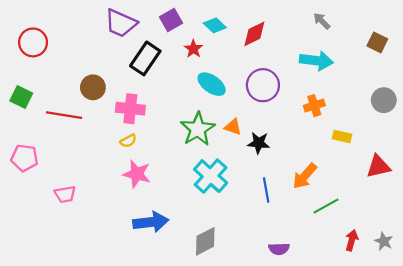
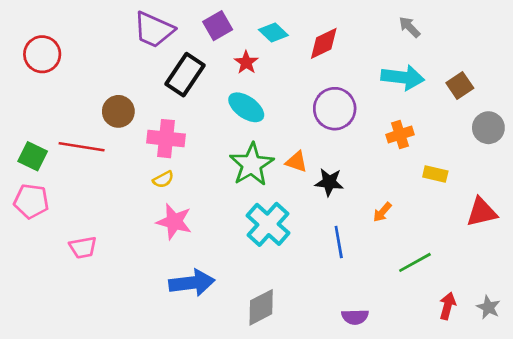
brown square: (377, 42) -> (460, 86), moved, turned 30
cyan ellipse: (212, 84) -> (246, 107), moved
green square: (21, 97) -> (33, 156), moved
orange arrow: (305, 176) -> (382, 212), moved, size x0.6

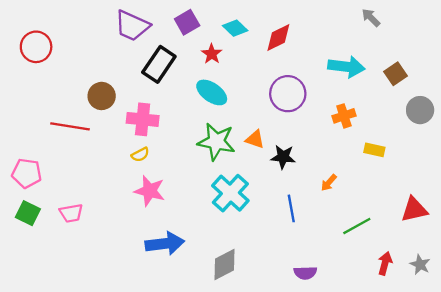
gray arrow: (409, 27) -> (371, 18), moved
green square: (33, 156) -> (28, 213), moved
green star: (252, 164) -> (216, 142), turned -30
red triangle: (482, 212) -> (414, 210), moved

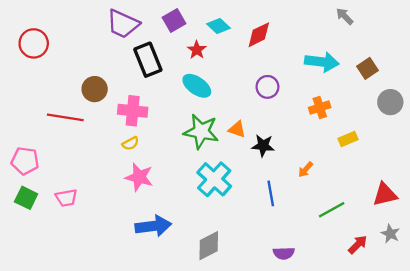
black rectangle: (159, 64) -> (148, 60), turned -56
purple circle: (288, 94) -> (267, 87), size x0.7
yellow rectangle: (374, 150) -> (348, 139), turned -36
red arrow: (385, 263) -> (358, 245), turned 30
gray star: (420, 265) -> (390, 234), moved

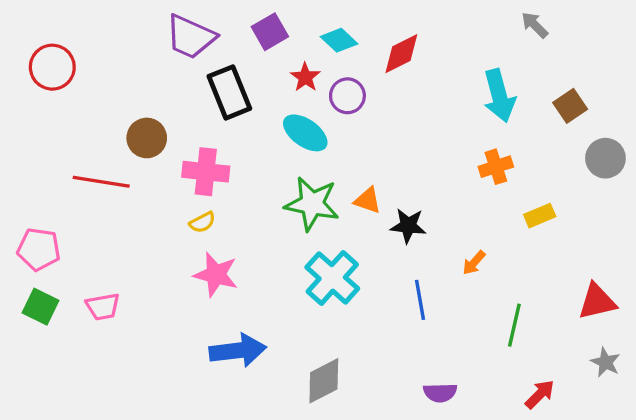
cyan arrow: (322, 62) -> (499, 96), turned 68
purple circle: (267, 87) -> (347, 96), moved
green line: (332, 210) -> (514, 325), turned -48
red arrow: (358, 245) -> (540, 394), moved

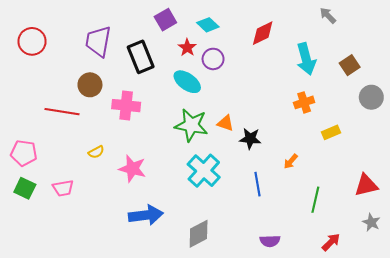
purple trapezoid: (191, 37) -> (98, 41), moved, turned 76
red diamond: (401, 54) -> (263, 33), moved
yellow semicircle: (202, 222) -> (96, 152), moved

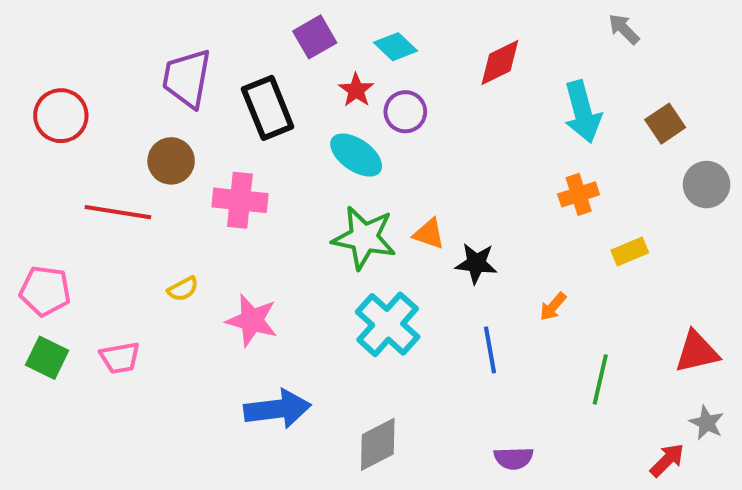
red circle: (32, 41) -> (61, 116), moved
red arrow: (331, 242) -> (667, 460), moved

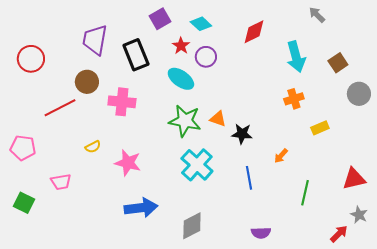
red line: (118, 212) -> (60, 108), turned -36
green square: (47, 358) -> (24, 203), moved

